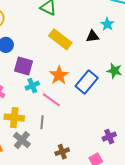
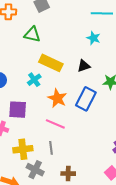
black triangle: (93, 36) -> (84, 66), moved
purple square: (24, 66) -> (18, 110), moved
cyan cross: (32, 86) -> (34, 80), moved
brown cross: (62, 152) -> (68, 174), moved, turned 32

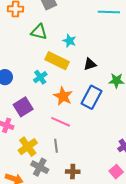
cyan star: (93, 38) -> (69, 41), moved
purple square: (18, 110) -> (23, 107), turned -36
yellow cross: (23, 149) -> (28, 147), turned -30

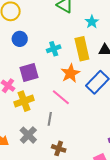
yellow rectangle: (57, 61) -> (82, 49), moved, turned 35
yellow cross: (28, 147) -> (24, 101), moved

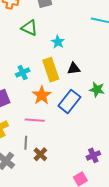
pink line: (61, 97) -> (35, 120), turned -30
brown cross: (59, 148) -> (40, 154), moved, turned 32

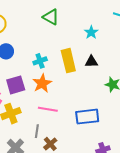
cyan star: (58, 42) -> (91, 32), moved
orange star: (42, 95) -> (42, 83), moved
blue rectangle: (69, 101) -> (87, 117), moved, turned 40

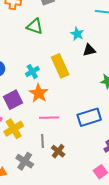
black triangle: (91, 62) -> (89, 50), moved

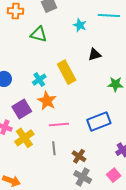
cyan star: (77, 34) -> (80, 25), moved
brown cross: (58, 151) -> (79, 156), moved
gray cross: (25, 161) -> (83, 177), moved

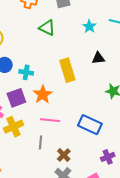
cyan cross: (39, 80) -> (26, 72), moved, turned 32
blue rectangle: (99, 122) -> (90, 125), turned 35

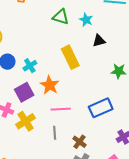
cyan star: (89, 26) -> (86, 20), moved
green triangle: (47, 28) -> (61, 17), moved
cyan cross: (26, 72) -> (30, 66), turned -32
blue rectangle: (90, 125) -> (101, 108), turned -40

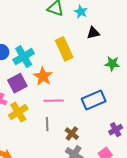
cyan cross: (30, 66) -> (24, 57), size x1.5

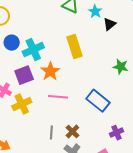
black triangle: (93, 33) -> (110, 24), moved, turned -32
blue rectangle: (94, 100) -> (98, 101), turned 55
gray line: (47, 124) -> (51, 133), moved

